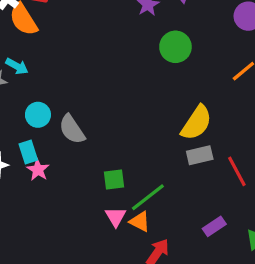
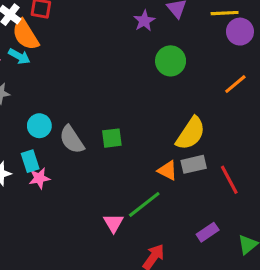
cyan arrow: (17, 66) -> (19, 56), moved
pink star: (38, 170) -> (39, 178), turned 30
green square: (114, 179) -> (112, 138), moved
orange triangle: (140, 222) -> (167, 170), moved

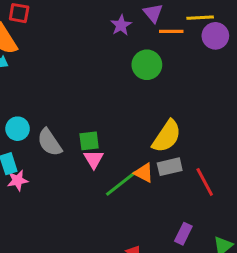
orange line: (235, 84) -> (171, 31), moved, turned 40
green line: (144, 204) -> (121, 183), moved
pink triangle: (113, 223) -> (94, 159), moved
purple rectangle: (208, 232) -> (183, 234), turned -30

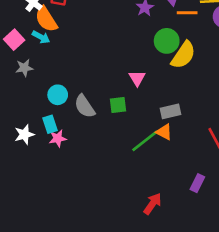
yellow semicircle: (167, 136) -> (183, 55), moved
pink triangle: (94, 159) -> (137, 78), moved
gray rectangle: (170, 167) -> (171, 111), moved

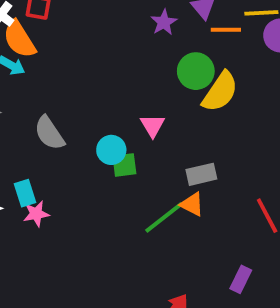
cyan circle: (58, 95) -> (111, 150), moved
gray semicircle: (85, 106) -> (49, 133), moved

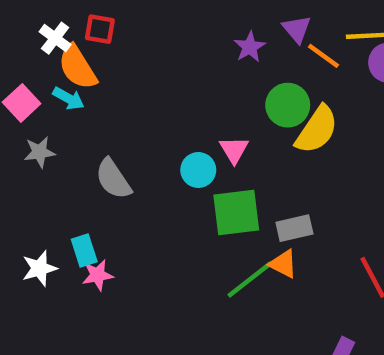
orange line: (226, 30) -> (324, 56), turned 36
pink triangle: (153, 126) -> (234, 150), moved
cyan circle: (111, 150) -> (198, 170), moved
green square: (124, 165) -> (236, 212), moved, size x1.6

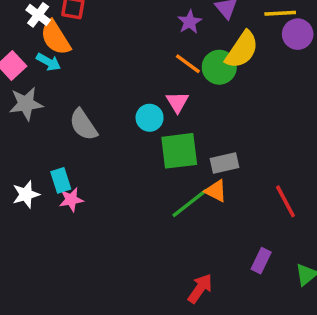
orange line: (324, 56) -> (188, 64), moved
yellow semicircle: (317, 130) -> (242, 50), moved
gray star: (39, 152) -> (26, 104), size x1.4

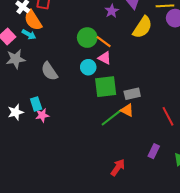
orange line: (188, 64) -> (104, 42), moved
green circle: (219, 67) -> (87, 38), moved
pink triangle: (177, 102) -> (105, 58), turned -32

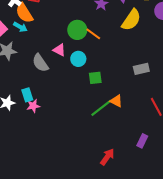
pink triangle: (105, 58) -> (59, 50), moved
green square: (106, 87) -> (95, 78), size x0.6
gray rectangle: (132, 94) -> (141, 69), moved

